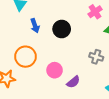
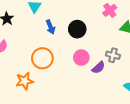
pink circle: (55, 70) -> (81, 58), moved
purple semicircle: (73, 82) -> (98, 68), moved

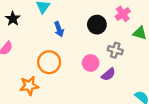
black circle: (77, 29) -> (97, 25), moved
gray cross: (113, 55) -> (115, 50), moved

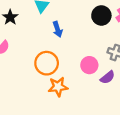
black circle: (97, 25) -> (101, 15), moved
orange star: (29, 86) -> (58, 87), moved

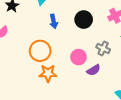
black circle: (101, 15) -> (84, 20), moved

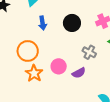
pink circle: (79, 57) -> (59, 66), moved
orange star: (48, 73) -> (34, 73), turned 30

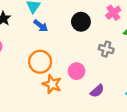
blue arrow: (43, 23) -> (41, 26), moved, turned -32
purple semicircle: (79, 73) -> (97, 91), moved

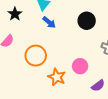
orange circle: (40, 62) -> (36, 56), moved

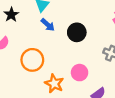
black circle: (87, 21) -> (77, 32), moved

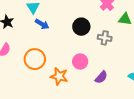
black circle: (77, 32) -> (81, 27), moved

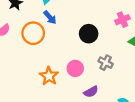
gray cross: (105, 38) -> (106, 63), moved
orange circle: (35, 59) -> (33, 33), moved

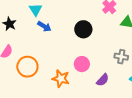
orange circle: (33, 33) -> (27, 67), moved
gray cross: (106, 63) -> (121, 57), moved

